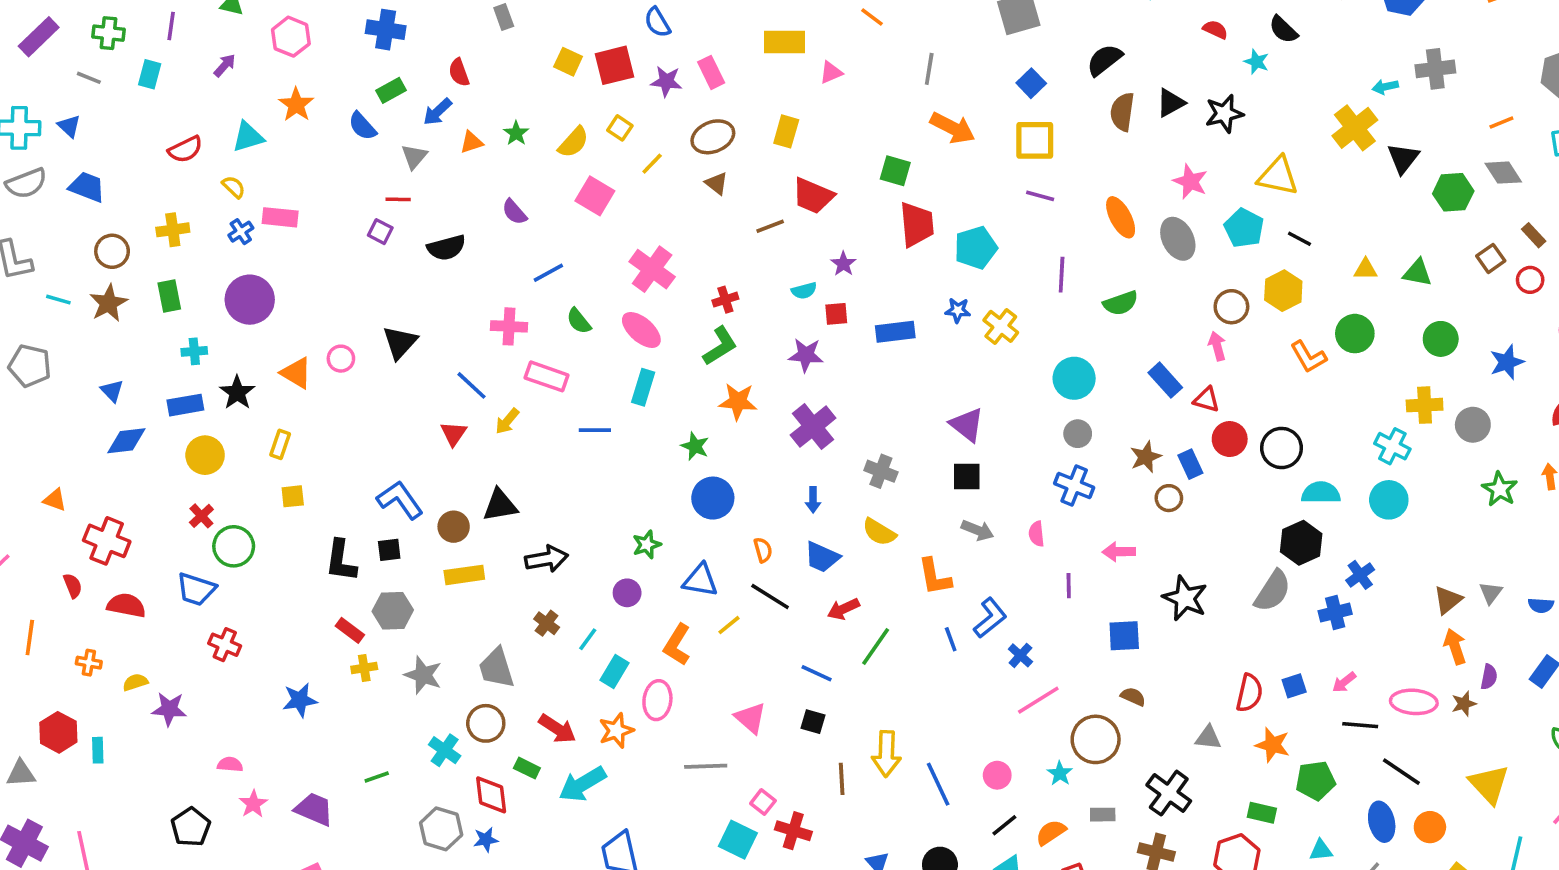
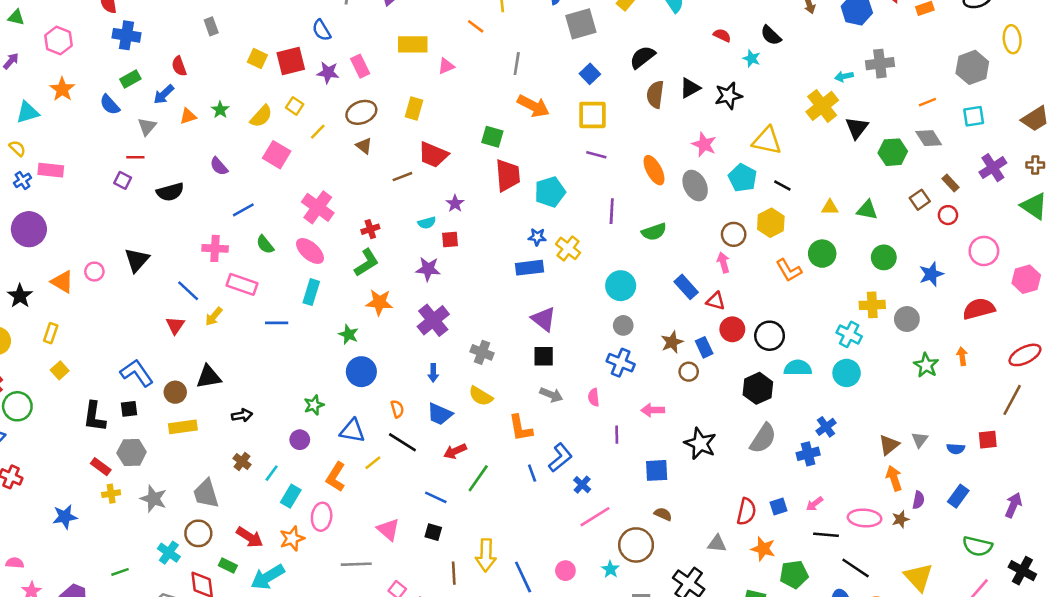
blue rectangle: (895, 332) -> (530, 268), moved
yellow square: (293, 496) -> (60, 370), turned -36
black hexagon: (1301, 543) -> (758, 388), moved
black arrow: (547, 559) -> (242, 415), size x0.7

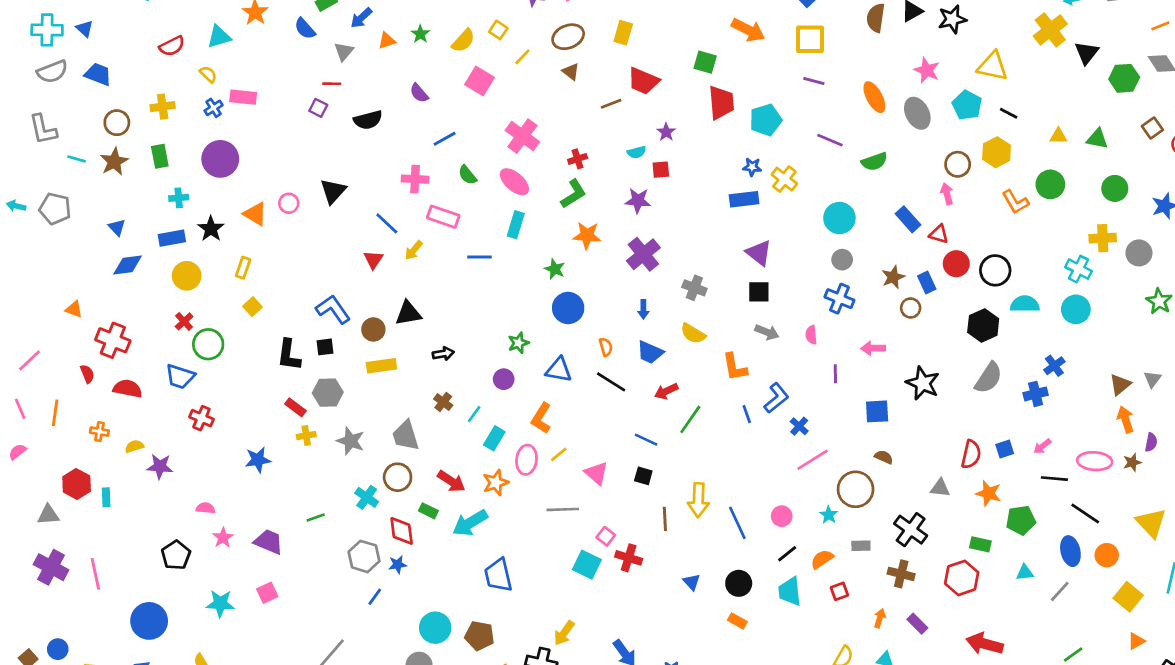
purple line: (612, 211) -> (830, 140), turned -70
yellow line: (373, 463) -> (559, 454), moved

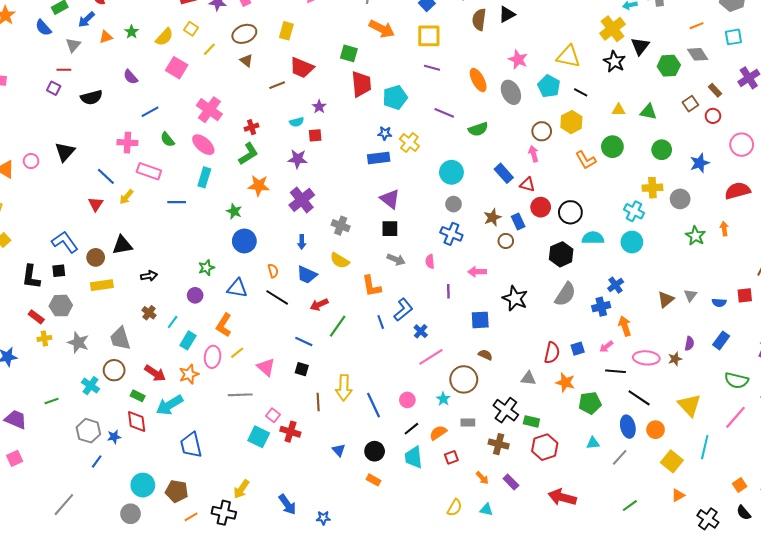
black star: (952, 19) -> (614, 62), moved, turned -30
orange arrow: (1126, 419) -> (625, 326), moved
red diamond: (402, 531) -> (137, 421), moved
green rectangle: (980, 544) -> (531, 421), moved
orange arrow: (880, 618) -> (482, 478), turned 120

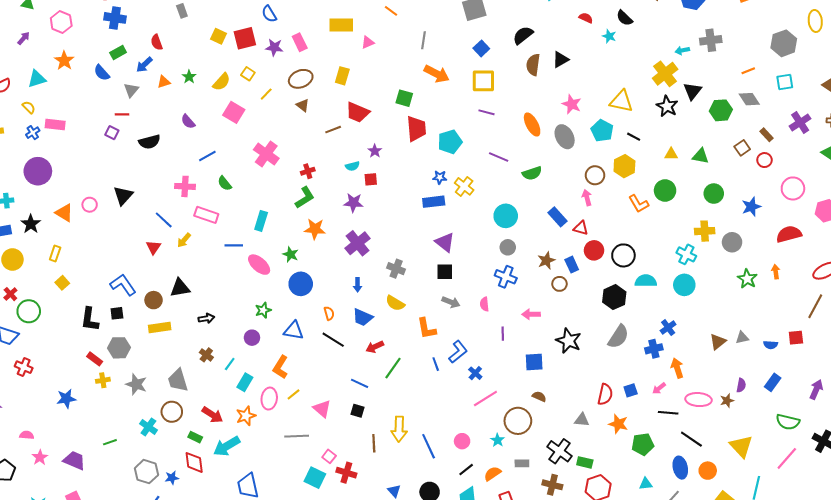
pink ellipse: (203, 145) -> (259, 265), moved
gray triangle: (690, 295) -> (742, 338), turned 40

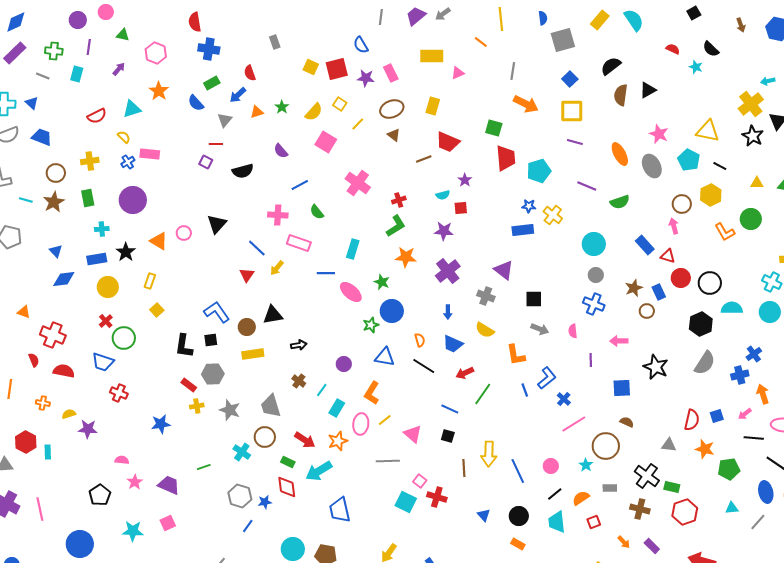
purple triangle: (445, 242) -> (504, 270), moved
green star: (263, 310) -> (371, 325), moved

